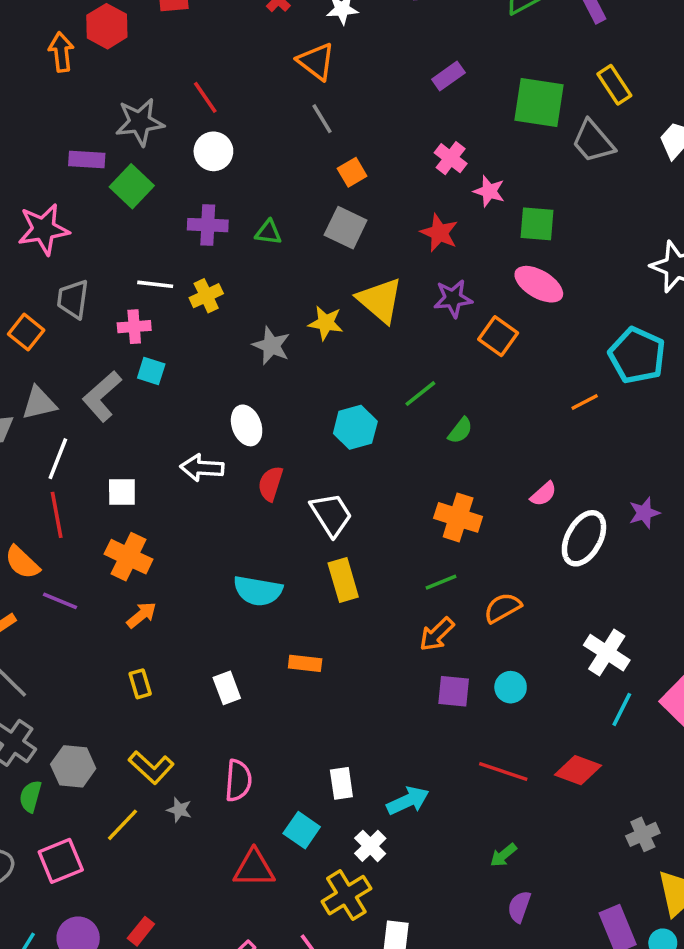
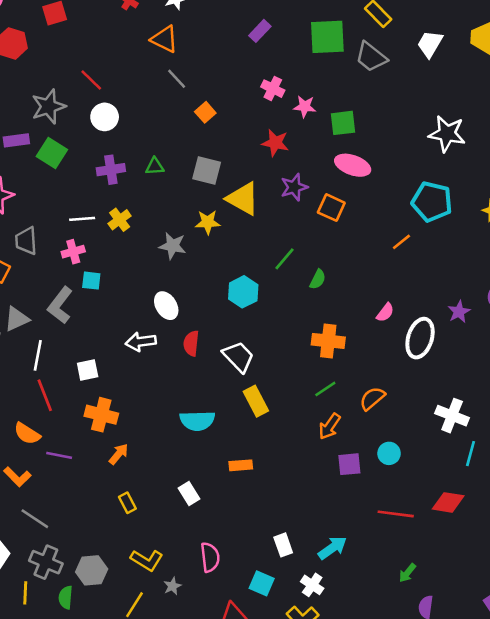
gray square: (346, 228) -> (207, 171), moved
gray star: (179, 810) -> (172, 586), turned -30

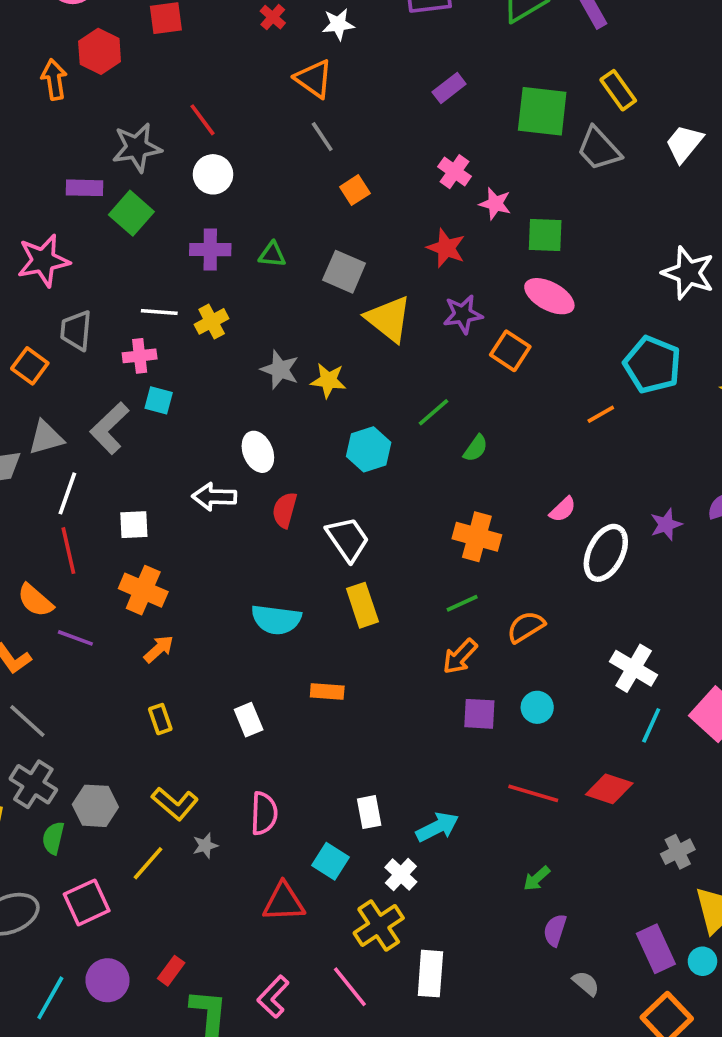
yellow star: (208, 222) -> (328, 380), moved

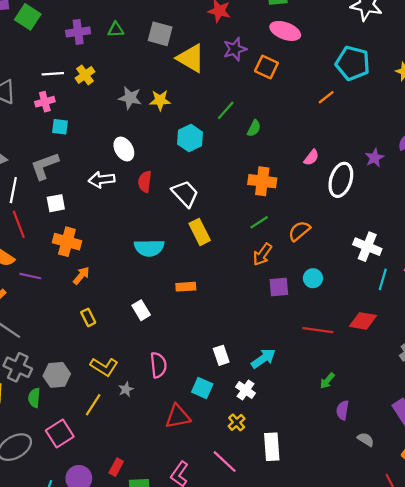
gray L-shape: (110, 428) -> (45, 166), moved, turned 32
yellow cross: (379, 925) -> (237, 422), size x0.6

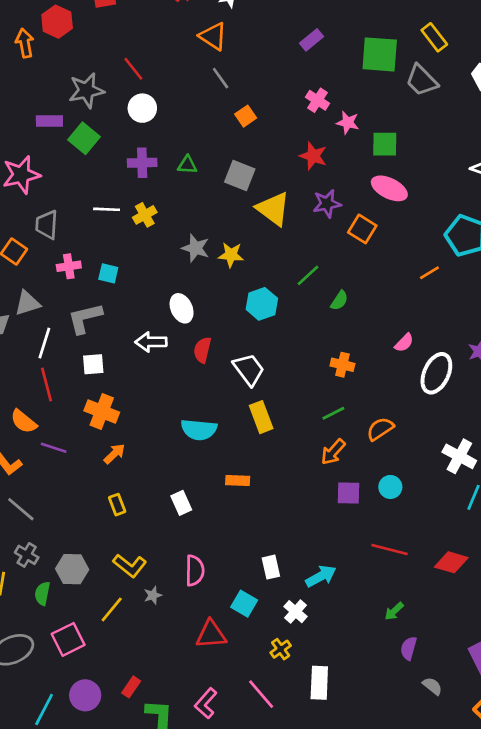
pink cross: (45, 102) -> (69, 266), moved
orange cross: (262, 181) -> (342, 365), size x0.7
red diamond: (363, 321) -> (451, 562), moved
gray cross: (18, 367) -> (27, 555), size x0.7

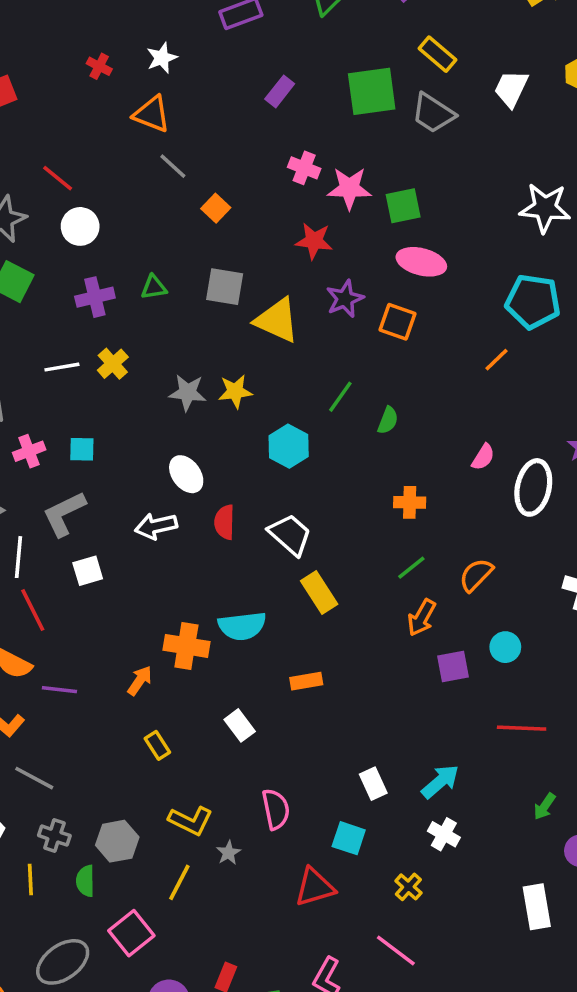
pink star: (348, 123) -> (349, 188), size x1.4
orange cross: (102, 411) -> (186, 646), moved
white cross: (295, 612) -> (444, 834), moved
white rectangle: (319, 683) -> (537, 907), moved

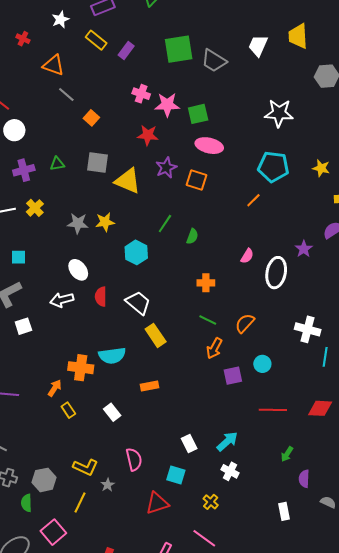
yellow rectangle: (438, 54) -> (96, 40), moved
white star: (162, 58) -> (60, 20), moved
green line: (411, 568) -> (208, 320), turned 66
yellow rectangle: (157, 745) -> (68, 410), moved
white rectangle: (537, 907) -> (284, 511), size x0.7

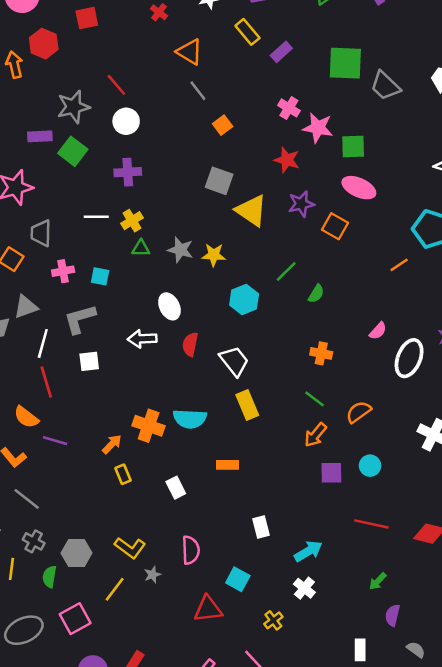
green triangle: (57, 164) -> (141, 248), moved
white rectangle: (189, 443) -> (261, 527), moved

